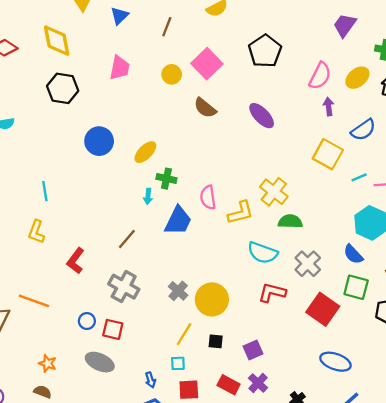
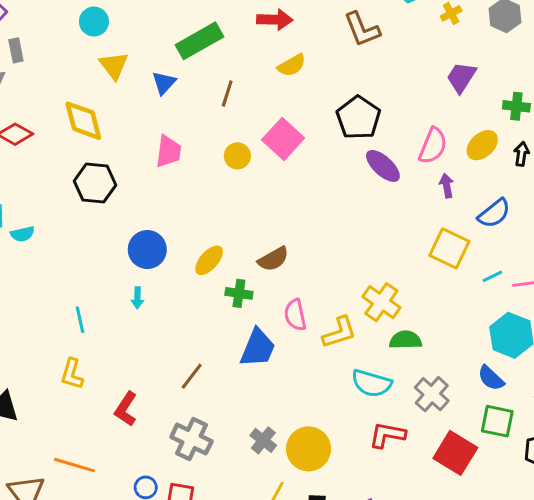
brown semicircle: (205, 108) -> (273, 259), moved, turned -65
purple ellipse: (262, 116) -> (383, 166), moved
cyan arrow: (148, 196) -> (137, 298), moved

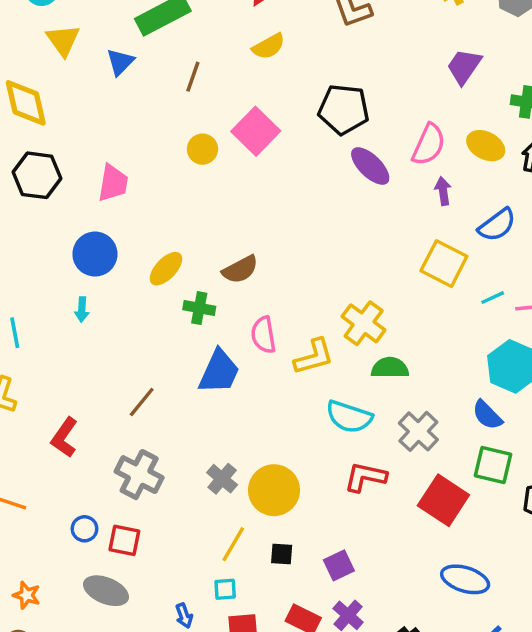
black pentagon: (358, 118) -> (344, 109), turned -30
yellow ellipse: (482, 145) -> (486, 146), turned 68
pink trapezoid: (168, 151) -> (113, 183), moved

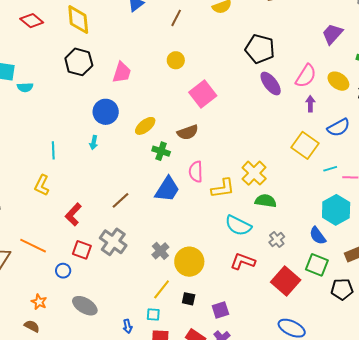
pink square: (256, 131) -> (203, 94), moved
gray cross: (418, 431) -> (277, 240), size x0.7
blue circle: (85, 529) -> (63, 271), moved
red square: (124, 540) -> (82, 250), moved

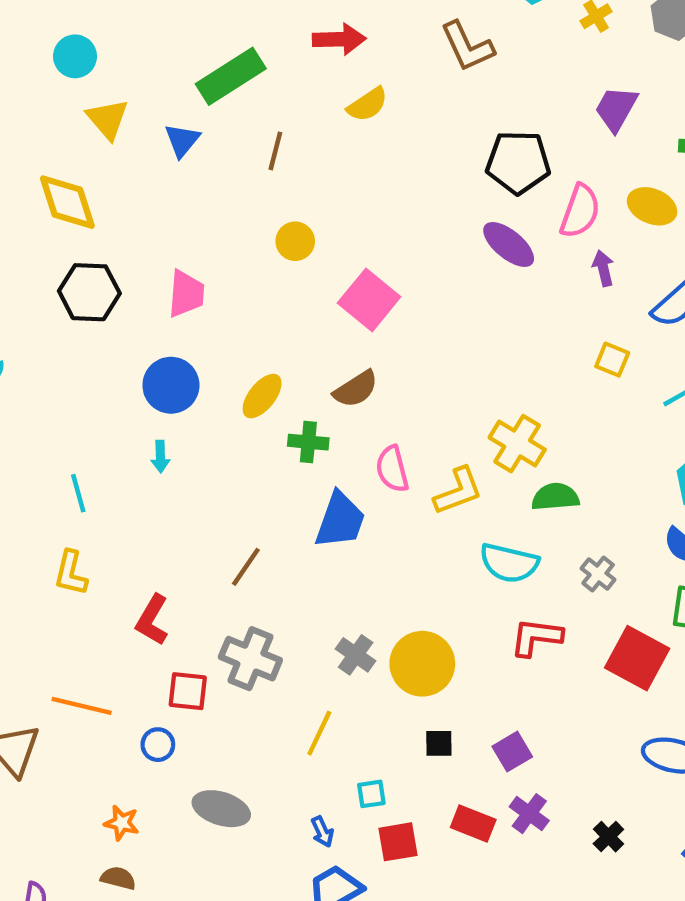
black pentagon: (260, 49) -> (518, 162), moved
yellow square: (305, 145) -> (612, 360), size x0.6
yellow line: (162, 289) -> (319, 733), moved

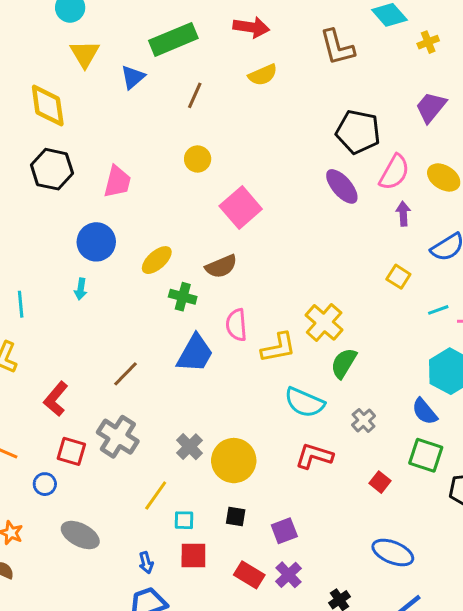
green semicircle: (555, 497) -> (344, 363), turned -64
red square: (637, 658) -> (380, 482), size x0.5
cyan square: (371, 794) -> (184, 520), moved
red square: (398, 842) -> (193, 556), moved

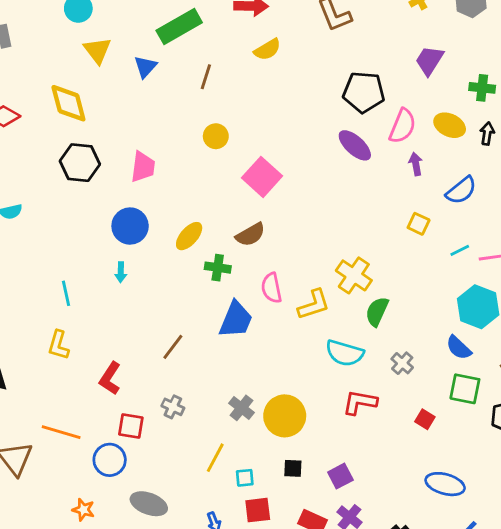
gray cross: (118, 437) -> (173, 407), size x0.6
blue circle: (45, 484) -> (110, 460), size x1.5

